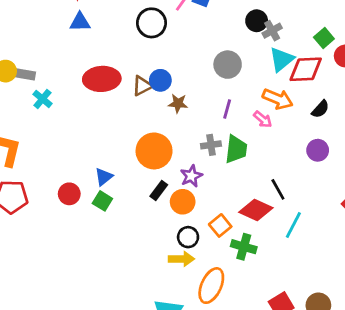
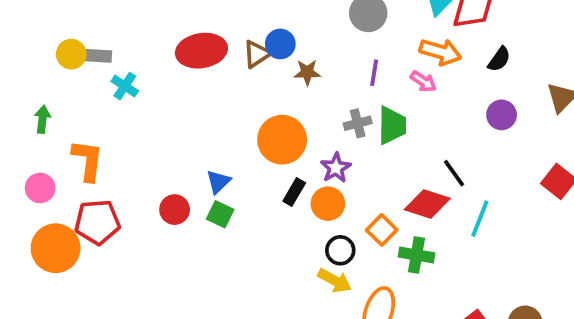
yellow arrow: (181, 259) -> (335, 281), turned 35

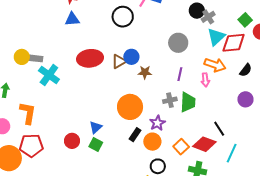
pink arrow: (423, 81) -> (205, 80), turned 48
cyan cross: (125, 86) -> (49, 75), size x1.5
orange square: (382, 230) -> (181, 147), moved

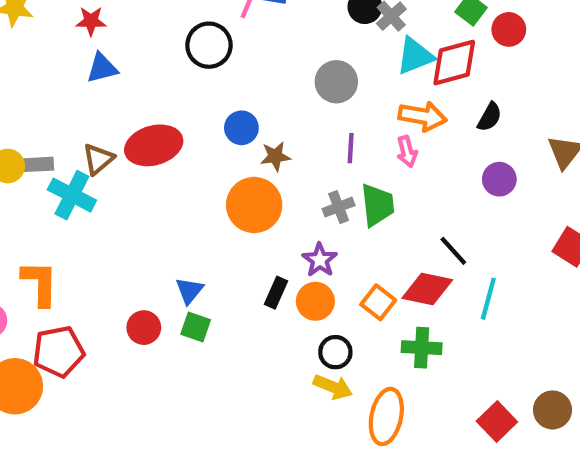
cyan triangle: (216, 37) -> (415, 56), turned 30
brown triangle: (119, 61) -> (98, 159), moved
orange circle: (130, 107) -> (254, 205), moved

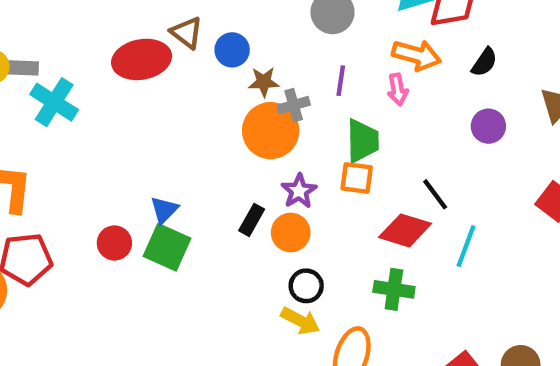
brown triangle: (98, 159) -> (187, 33), moved, turned -48
orange circle: (254, 205) -> (271, 131), moved
gray cross: (339, 207) -> (294, 105), moved
orange square: (378, 302) -> (357, 178), moved, turned -36
green square: (196, 327) -> (167, 247), size x1.5

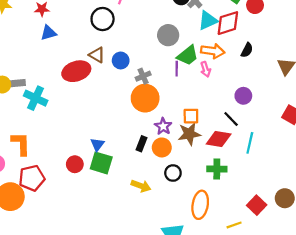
brown star: (264, 82) -> (189, 134), moved, size x1.5
gray cross: (294, 105) -> (143, 76), moved
purple circle: (488, 126) -> (243, 96), moved
green trapezoid: (363, 141) -> (188, 55), moved, turned 60
yellow arrow: (300, 321) -> (141, 186), moved

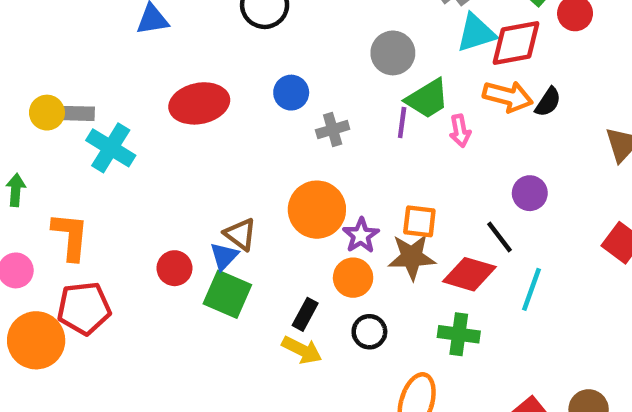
orange arrow: (213, 51) -> (508, 96), moved
brown triangle: (97, 55) -> (240, 234), moved
orange circle: (145, 98) -> (317, 210), moved
black rectangle: (142, 144) -> (305, 314), moved
red circle: (75, 164) -> (174, 268), moved

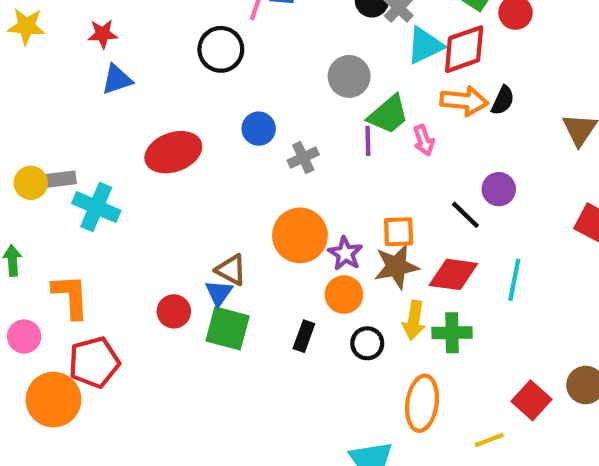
black line: (499, 237) -> (465, 215), moved
yellow arrow: (302, 350) -> (414, 320), moved, turned 81

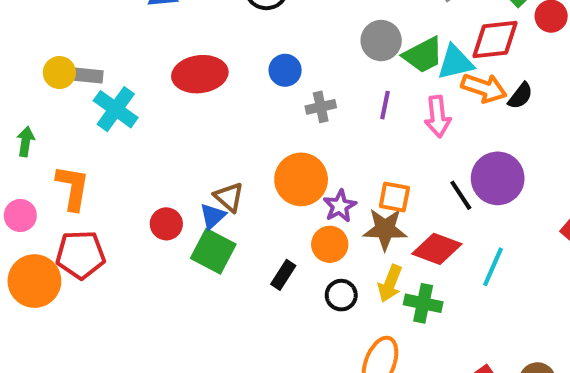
cyan triangle: (425, 45) -> (455, 62), moved
green trapezoid: (388, 115) -> (423, 55), moved
pink arrow: (424, 140) -> (438, 116), size x1.4
purple circle: (499, 189) -> (498, 178), size x1.6

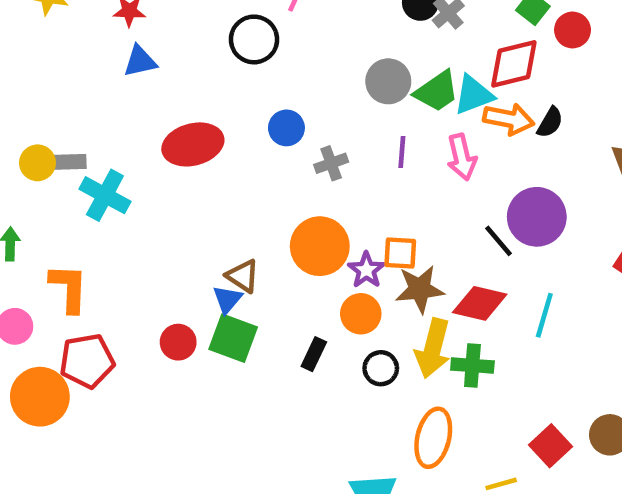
orange square: (394, 197) -> (400, 253), moved
red circle: (166, 224) -> (178, 342), moved
yellow arrow: (390, 283) -> (433, 348), size x1.4

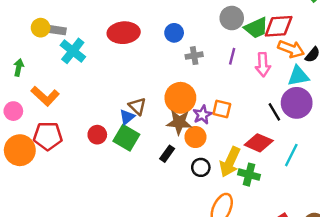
red diamond: (514, 64) -> (279, 26), moved
cyan triangle: (474, 95) -> (298, 76), moved
orange L-shape: (69, 288) -> (45, 96), turned 120
brown star: (420, 289) -> (179, 122), moved

